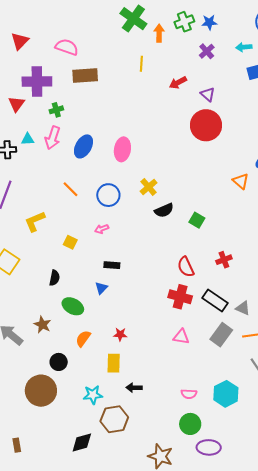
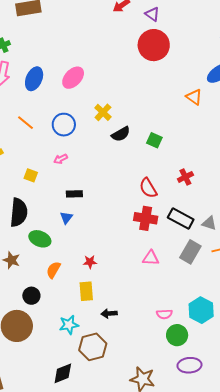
pink ellipse: (122, 149) -> (73, 78), turned 40
black semicircle: (54, 278) -> (19, 212), size x1.8
green circle: (190, 424) -> (177, 335), moved

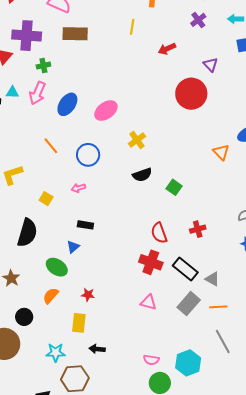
purple triangle: (152, 14) -> (211, 65), moved
yellow cross: (103, 112) -> (137, 140), moved
green ellipse: (40, 239) -> (57, 267), moved

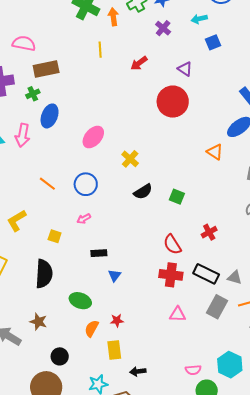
green cross: (43, 66) -> (33, 94), moved
blue ellipse: (67, 104) -> (50, 116), moved
blue triangle: (73, 247) -> (115, 275), moved
orange semicircle: (51, 296) -> (92, 329), moved

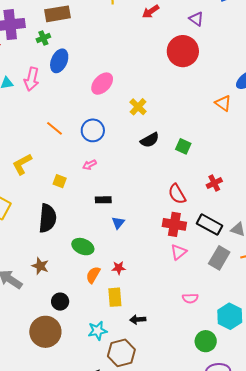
pink triangle: (178, 314) -> (179, 252), moved, turned -42
pink semicircle: (193, 370) -> (190, 298), moved

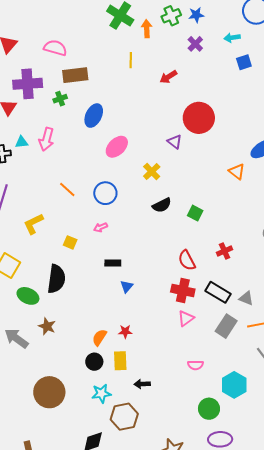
purple triangle: (196, 19) -> (175, 142), moved
blue ellipse: (59, 61) -> (94, 116), moved
green ellipse: (83, 247) -> (28, 296), moved
black circle: (60, 302) -> (94, 362), moved

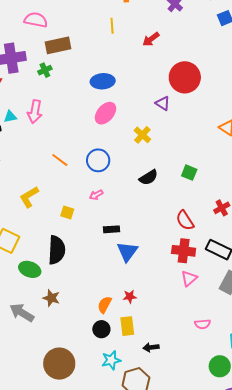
blue ellipse: (94, 116) -> (103, 81), moved, turned 65
black semicircle: (162, 205) -> (149, 177), moved
blue triangle: (127, 286) -> (127, 252), size x1.6

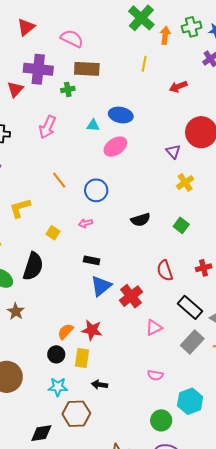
cyan triangle: (10, 117) -> (93, 125), moved
yellow cross: (142, 135) -> (185, 182), moved
red cross: (184, 251) -> (131, 296), moved, turned 30
red star: (130, 297) -> (92, 330), size x1.5

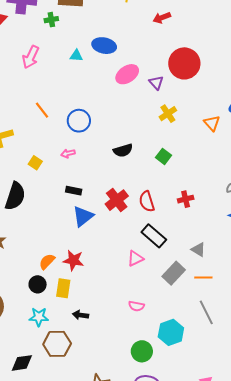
pink ellipse: (115, 147) -> (127, 74), moved
red cross: (131, 296) -> (117, 200), moved
black rectangle: (190, 307) -> (154, 236), moved

